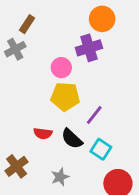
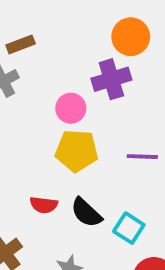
brown rectangle: (27, 24) -> (21, 44), turned 36
purple line: (94, 115) -> (142, 157), moved, turned 54

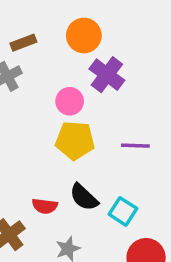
orange circle: (131, 37) -> (84, 36), moved
purple cross: (111, 79) -> (107, 75), turned -36
red semicircle: (44, 205) -> (45, 206), moved

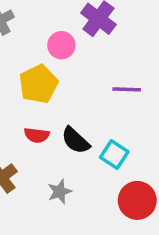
yellow pentagon: (75, 140) -> (38, 84), moved, turned -30
red semicircle: (45, 206) -> (37, 135), moved

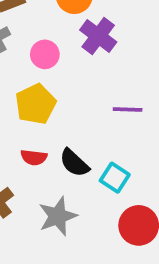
pink circle: (61, 45) -> (45, 54), moved
gray star: (60, 192) -> (58, 216), size x1.5

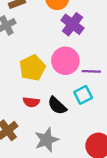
pink circle: (45, 54) -> (65, 61), moved, size x1.5
cyan square: (115, 178) -> (83, 95), moved, turned 30

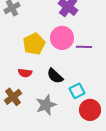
cyan square: (83, 95) -> (77, 91), moved
red semicircle: (31, 102) -> (25, 73), moved

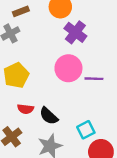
yellow pentagon: (34, 44) -> (16, 75), moved
black semicircle: (55, 76) -> (49, 116), moved

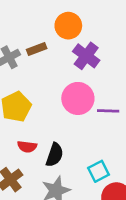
brown rectangle: (21, 11) -> (37, 49), moved
black semicircle: (49, 116) -> (55, 155), turned -114

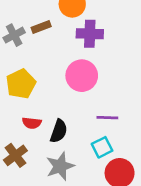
purple cross: (86, 56) -> (90, 34), turned -35
purple line: (108, 111) -> (107, 118), moved

